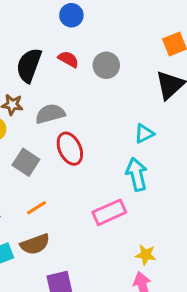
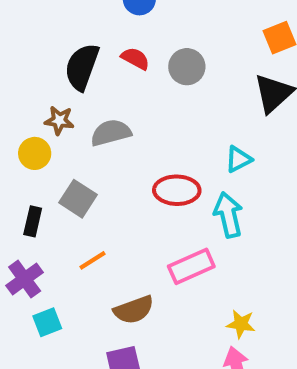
red ellipse: (70, 149) -> (177, 190), moved, turned -64
brown semicircle: (35, 244) -> (134, 310), moved

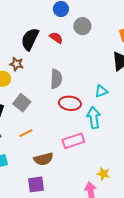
gray circle: (187, 67) -> (82, 26), moved
gray semicircle: (111, 133) -> (56, 79), moved, turned 102
yellow star: (241, 324) -> (103, 174), moved

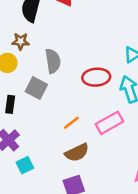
gray semicircle: (56, 79) -> (53, 61), moved
orange line: (26, 133) -> (71, 123), moved

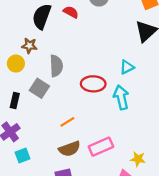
pink rectangle: (110, 123) -> (101, 147), moved

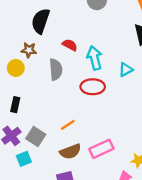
red semicircle: (71, 12) -> (70, 45), moved
gray square: (39, 88) -> (36, 136), moved
cyan arrow: (121, 97) -> (94, 58), moved

